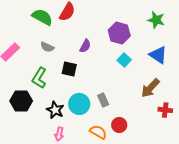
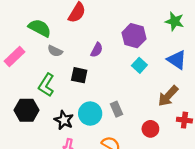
green semicircle: (42, 17) -> (40, 28), moved
red circle: (119, 125) -> (150, 129), moved

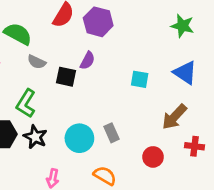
purple hexagon: (134, 36) -> (98, 22), moved
cyan square: (139, 65) -> (140, 79), turned -32
black square: (79, 75) -> (66, 77), moved
black star: (64, 120) -> (35, 137), moved

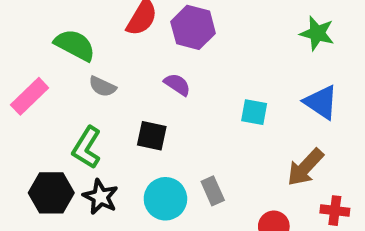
purple semicircle: (87, 61) -> (177, 85), turned -84
black square: (66, 77) -> (152, 136), moved

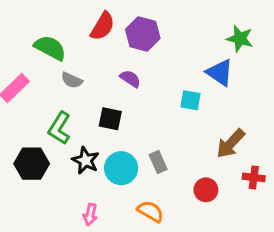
blue triangle: (321, 102) -> (220, 73), moved
black star: (100, 197) -> (86, 160), moved

